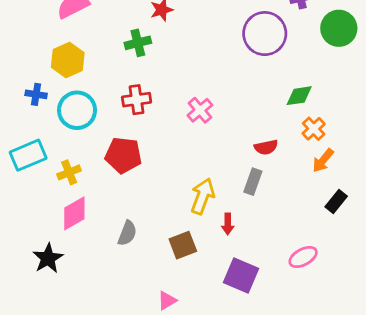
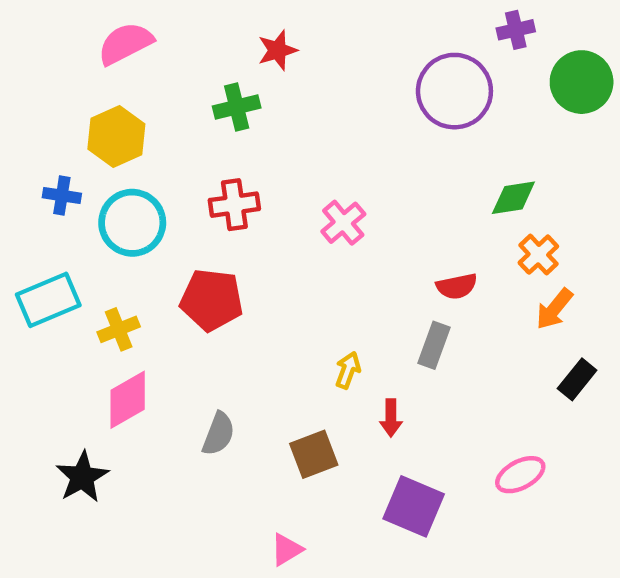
yellow arrow: (203, 196) -> (348, 370), size x0.6

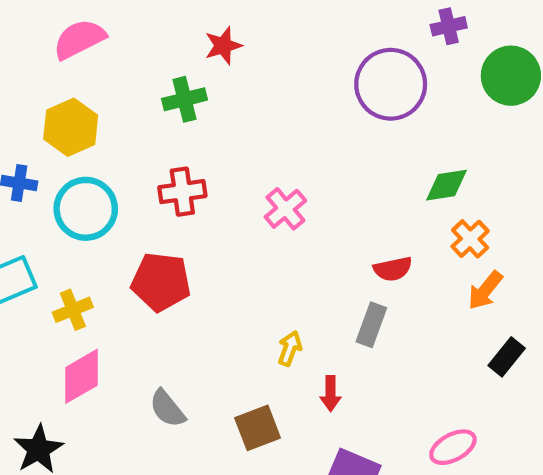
gray semicircle: (218, 434) -> (167, 408), turned 120

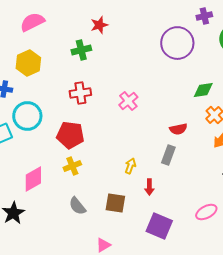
cyan circle: (86, 209) -> (27, 116), moved
yellow cross: (73, 310) -> (72, 166), moved
gray semicircle: (167, 408) -> (77, 206), moved
brown square: (258, 428) -> (115, 203), turned 30

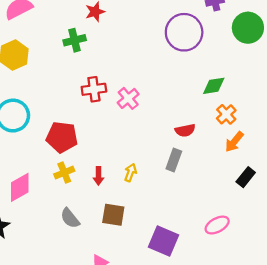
red cross: (80, 93) -> (94, 89), moved
red arrow: (149, 187) -> (98, 176), moved

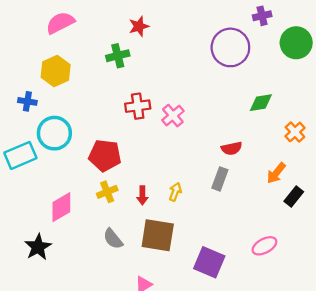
orange cross: (226, 114) -> (295, 132), moved
orange arrow: (234, 142) -> (276, 173), moved
brown square: (113, 215) -> (158, 235), size x1.4

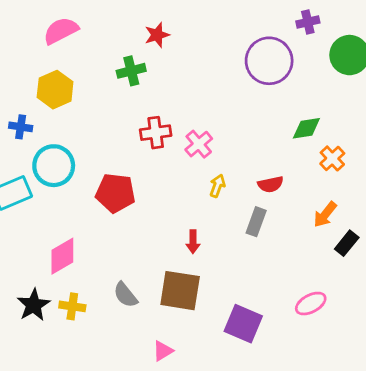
orange cross: (295, 132) -> (332, 158), moved
yellow cross: (107, 192) -> (72, 306), moved, turned 30
yellow arrow: (175, 192) -> (217, 186), moved
red arrow: (142, 195) -> (193, 242), moved

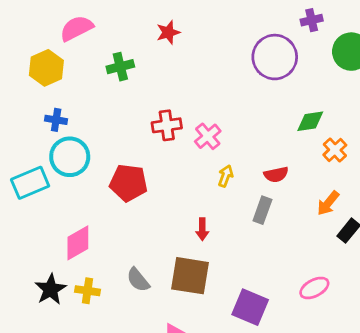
green cross: (131, 71) -> (120, 67), moved
yellow hexagon: (55, 90) -> (46, 68), moved
blue cross: (21, 127) -> (56, 120), moved

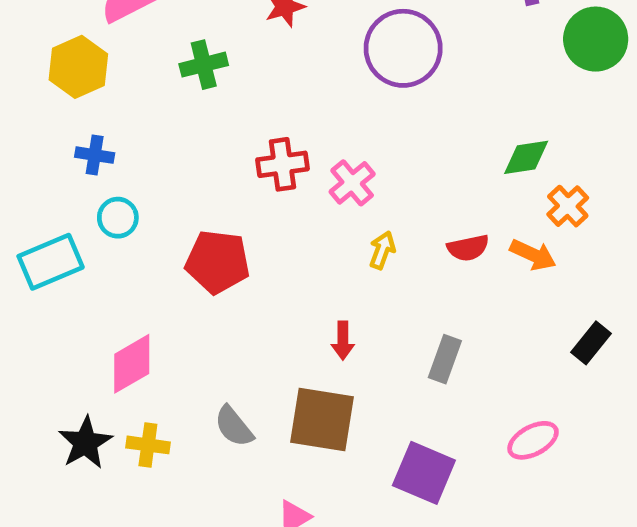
purple circle: (275, 57) -> (403, 48), moved
cyan circle: (70, 157) -> (118, 218), size x0.6
orange arrow: (328, 203) -> (533, 255), moved, turned -104
gray rectangle: (262, 210) -> (445, 359), moved

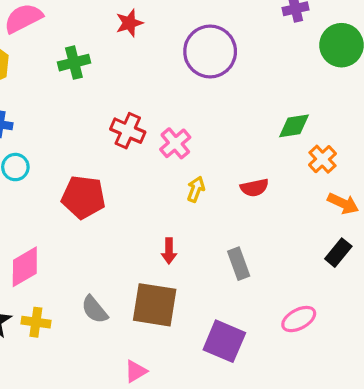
red cross: (283, 164) -> (128, 131), turned 32
orange arrow: (533, 255) -> (343, 203), moved
gray rectangle: (445, 359) -> (239, 264), turned -40

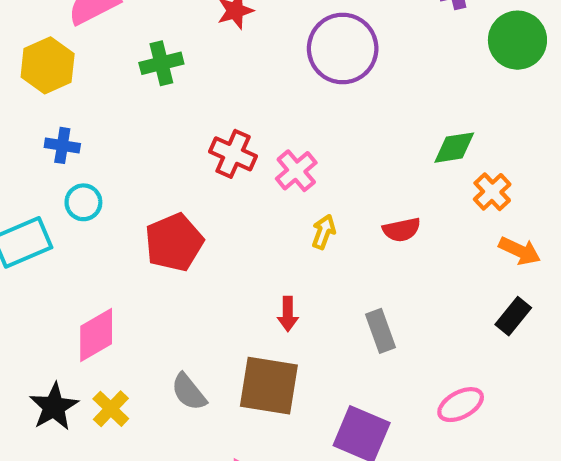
red pentagon: (83, 197) -> (174, 242), turned -30
yellow cross: (36, 322) -> (111, 409), turned 36

